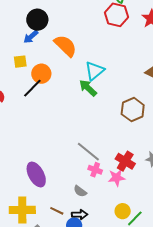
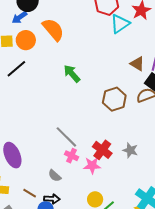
cyan triangle: (95, 71) -> (120, 24), moved
orange circle: (41, 74) -> (26, 40), moved

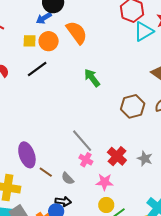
pink star: (92, 165) -> (105, 182), moved
brown line: (30, 193) -> (46, 172), moved

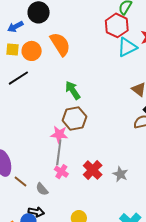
blue arrow: (44, 18) -> (15, 27), moved
brown hexagon: (133, 106) -> (74, 118), moved
gray line: (82, 141) -> (59, 152), turned 45
pink star: (105, 182) -> (59, 134), moved

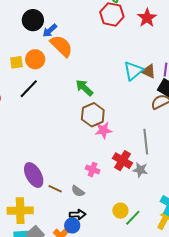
blue arrow: (15, 27) -> (50, 31), moved
cyan triangle: (127, 47) -> (133, 71), moved
pink star: (59, 134) -> (103, 130), moved
gray line: (59, 152) -> (146, 142), moved
gray star: (120, 174) -> (140, 170), moved

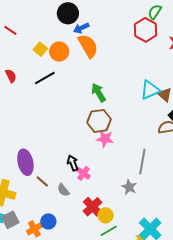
yellow square: (16, 62) -> (40, 49), turned 32
red cross: (123, 161) -> (92, 207), moved
yellow circle: (120, 211) -> (106, 215), moved
black arrow: (78, 214) -> (73, 163), moved, turned -126

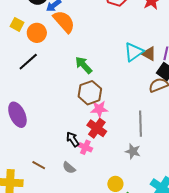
yellow square: (40, 49) -> (17, 24), moved
purple ellipse: (25, 162) -> (17, 115), moved
brown line: (42, 181) -> (39, 165), moved
red cross: (92, 207) -> (97, 128), moved

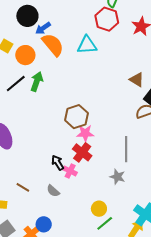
cyan triangle: (134, 52) -> (87, 45), moved, turned 30
green arrow: (84, 65) -> (37, 82), moved, turned 60

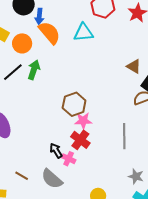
blue arrow: (43, 28) -> (39, 16), turned -49
gray star: (117, 177) -> (136, 176), moved
gray semicircle: (53, 191) -> (52, 179), size x1.6

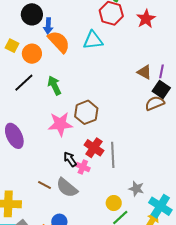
green arrow: (34, 70) -> (54, 85), moved, turned -42
pink star: (83, 121) -> (60, 124), moved, size x1.4
gray line: (124, 136) -> (113, 155), moved
brown line: (22, 176) -> (45, 185), moved
gray star: (136, 176) -> (136, 189), moved

